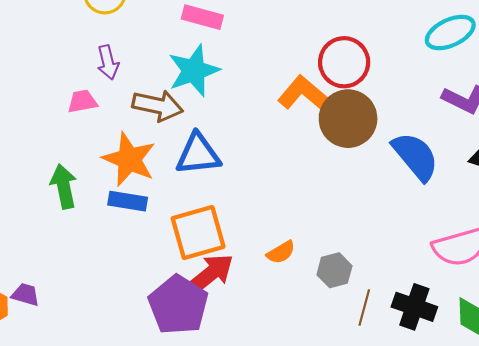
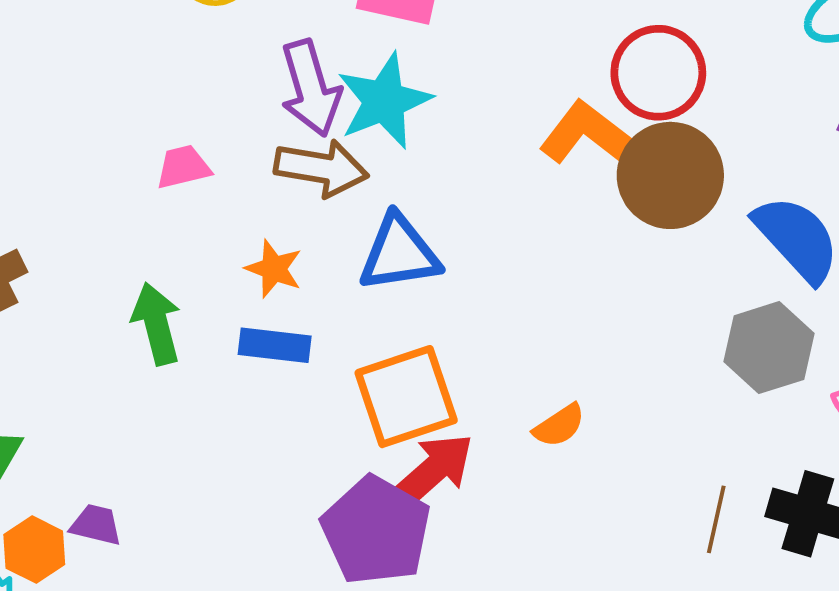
purple arrow: (108, 62) -> (311, 88), moved, size x1.5
orange star: (129, 159) -> (274, 269), size x0.6
gray hexagon: (334, 270) -> (769, 348), moved, size x1.4

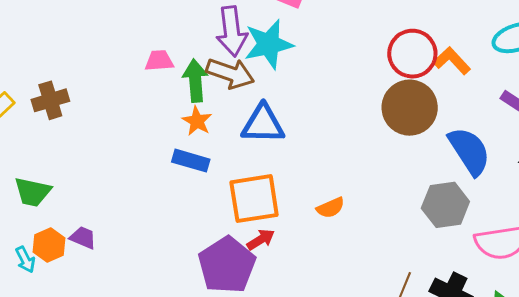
orange L-shape: (591, 136) -> (452, 61), moved, size x0.7
green arrow: (156, 324) -> (195, 81), moved
orange semicircle: (559, 426) -> (331, 208), moved
red arrow: (432, 472) -> (261, 239), size x0.6

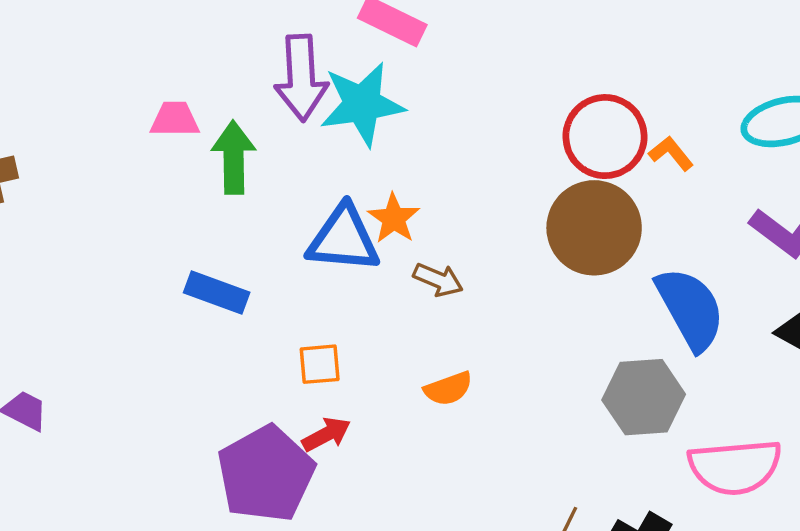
orange L-shape: (452, 61) -> (671, 153), size x0.7
brown arrow: (230, 73) -> (438, 280), moved, size x0.6
orange star: (197, 121) -> (394, 218), moved
orange square: (254, 199) -> (320, 364), size x0.5

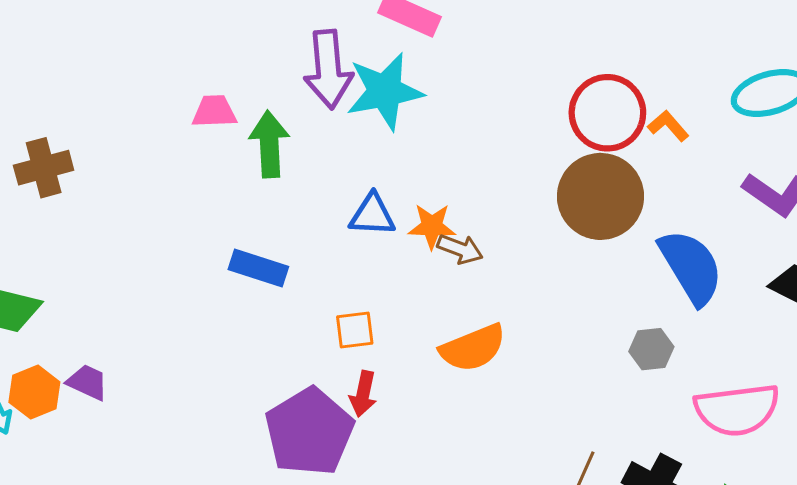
orange star: (394, 218) -> (432, 226), moved, turned -30
blue triangle: (344, 239) -> (372, 215), size x0.7
orange semicircle: (448, 389) -> (473, 348), size x1.5
gray hexagon: (644, 397) -> (651, 349), size x0.6
red arrow: (326, 434) -> (363, 394), turned 132

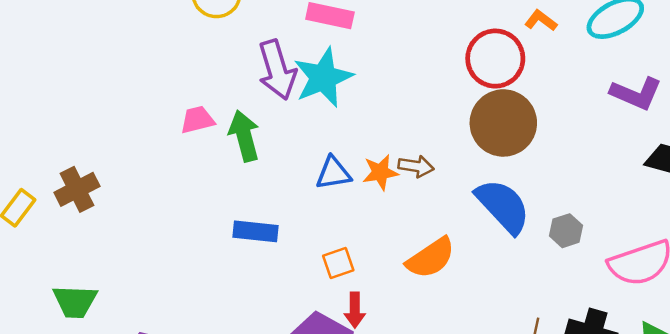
orange L-shape: (668, 126) -> (541, 21), moved
brown arrow: (460, 249) -> (416, 166), moved
blue semicircle: (691, 267) -> (503, 206), moved

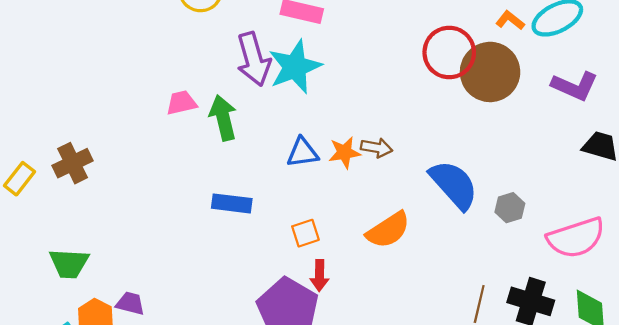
orange L-shape: (541, 21) -> (510, 20), moved
brown circle: (503, 123) -> (490, 72), moved

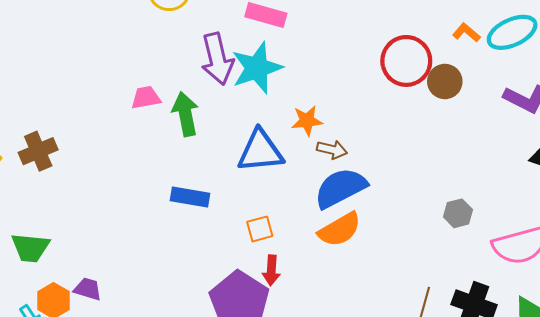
brown circle: (490, 72) -> (445, 82), size x0.6
blue triangle: (302, 153) -> (260, 151), size x1.5
orange star: (344, 153) -> (307, 121), moved
blue semicircle: (454, 185) -> (341, 188), moved, turned -78

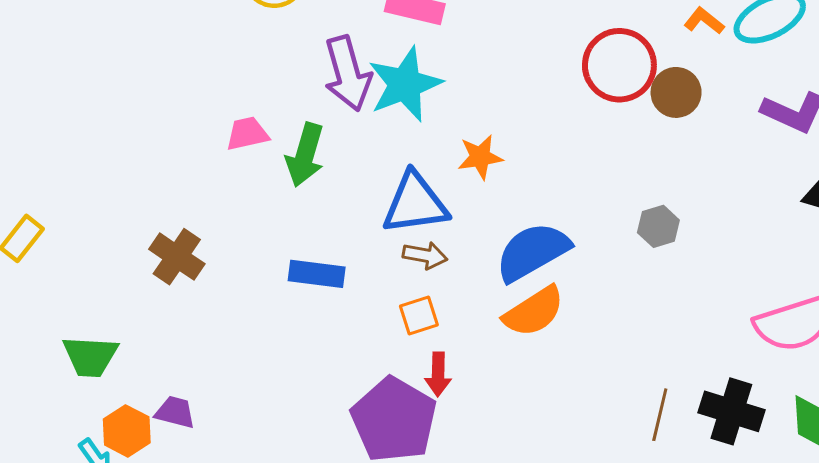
green arrow: (185, 114) -> (305, 155), turned -150
brown arrow: (332, 150) -> (425, 255), moved
brown cross: (38, 151) -> (177, 257), moved, turned -30
gray hexagon: (458, 213) -> (658, 226), moved

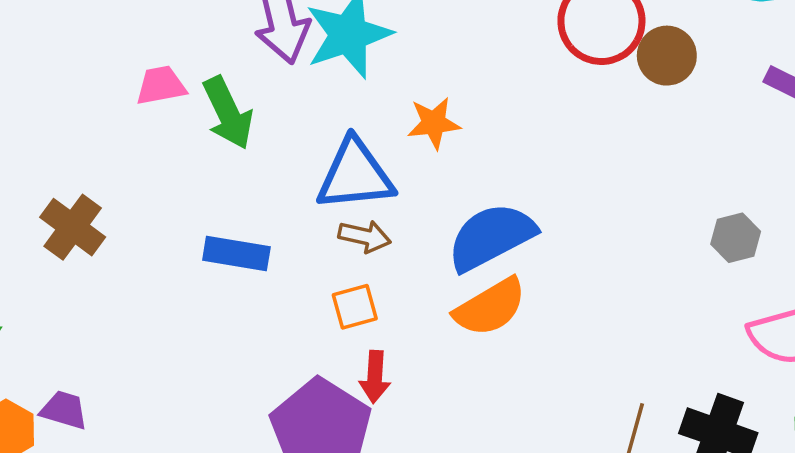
green arrow: (305, 155) -> (228, 113), turned -44
gray hexagon: (658, 226) -> (736, 238), moved

